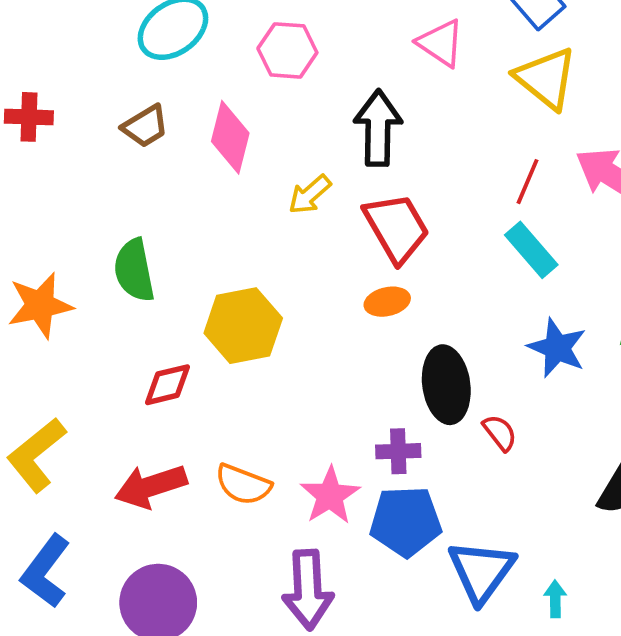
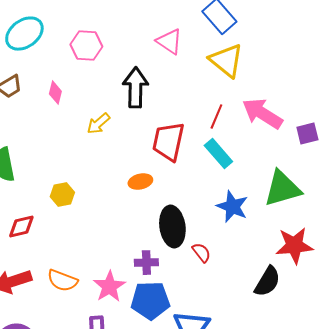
pink diamond: (230, 137) -> (55, 93), size x0.6
red trapezoid: (396, 228) -> (168, 142), moved, turned -138
yellow hexagon: (243, 326) -> (62, 195), size x0.6

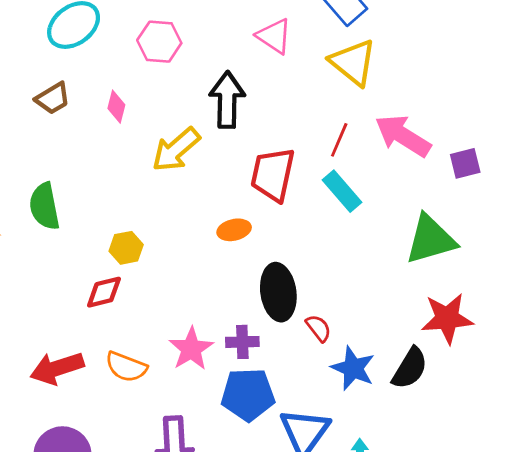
yellow arrow: (98, 124) -> (176, 150), size x1.5
blue star: (232, 207) -> (353, 368), moved
red diamond: (21, 227) -> (104, 292), moved
pink star: (109, 287) -> (191, 349), moved

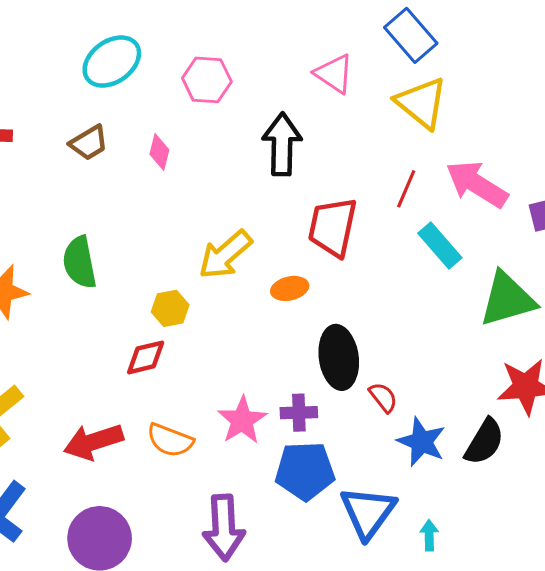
yellow arrow: (176, 150) -> (225, 255), moved
cyan rectangle: (342, 191) -> (440, 245), moved

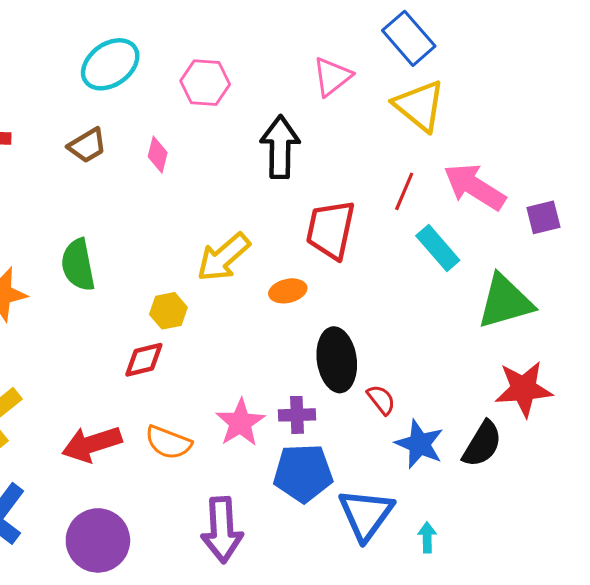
pink triangle: (334, 74) -> (332, 77), turned 48

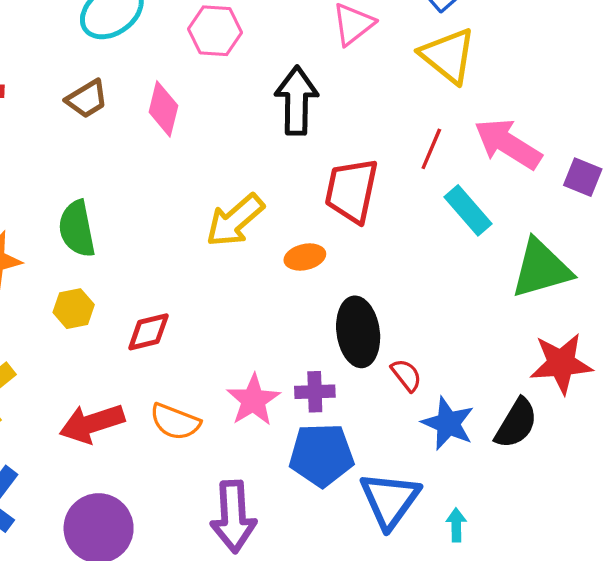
pink diamond: (158, 155) -> (163, 109), size x1.4
purple square: (543, 217) -> (583, 177), turned 36
yellow hexagon: (168, 311) -> (74, 309), moved

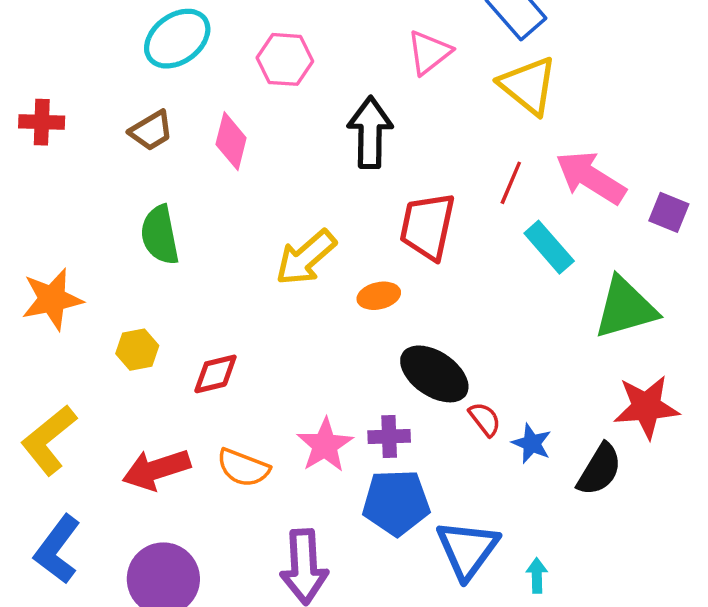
green semicircle: (77, 229) -> (160, 235), moved
black ellipse: (358, 332) -> (434, 374), turned -48
blue star: (448, 423) -> (532, 443), moved, size x0.7

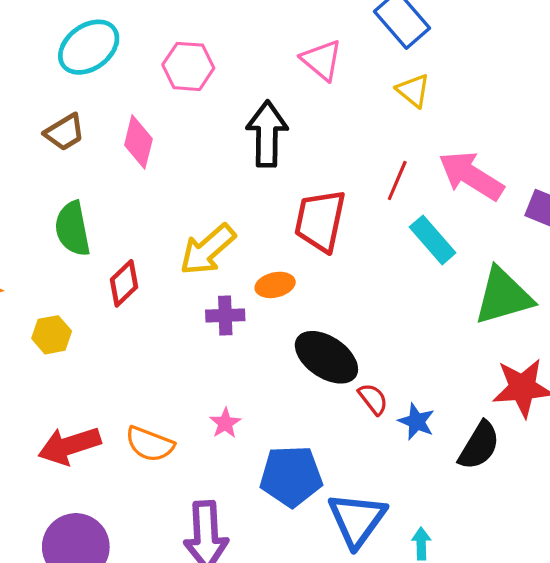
pink triangle: (429, 53) -> (322, 60), turned -42
yellow triangle: (528, 86) -> (413, 91), size x0.6
red diamond: (215, 374) -> (124, 283), moved, turned -30
purple cross: (389, 436) -> (225, 315), moved
pink star: (325, 445) -> (225, 423), size x0.6

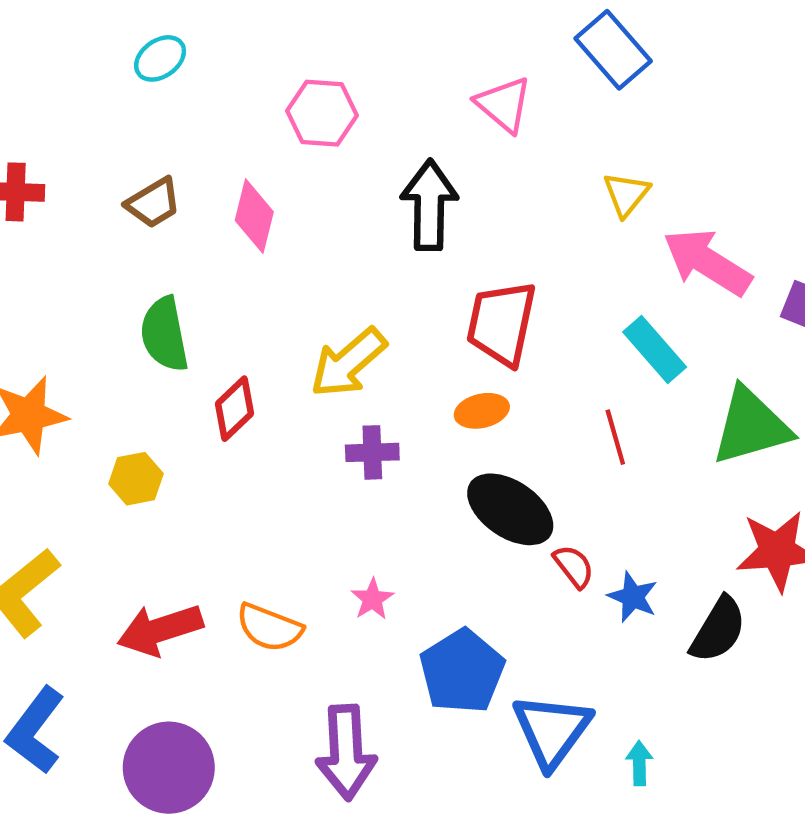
cyan ellipse: (89, 47) -> (160, 58), moved, size x0.6
yellow triangle: (413, 91) -> (626, 194), moved, turned 30
red line: (397, 180) -> (615, 437), moved, turned -39
orange ellipse: (275, 285) -> (482, 411), moved
blue pentagon: (291, 476) -> (462, 671), turned -30

